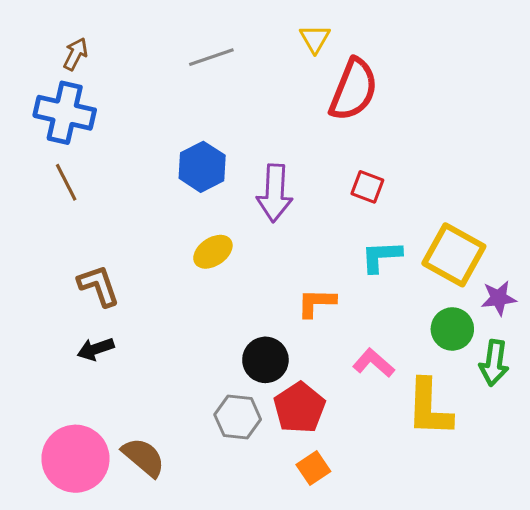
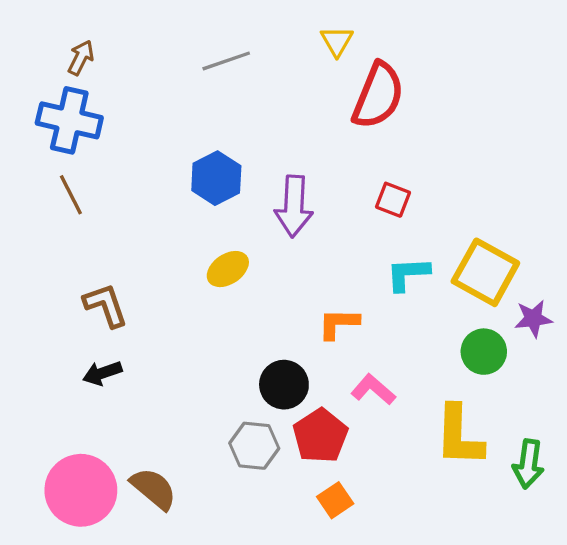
pink L-shape: (374, 363) -> (373, 390), moved
green arrow: (494, 363) -> (528, 464), moved

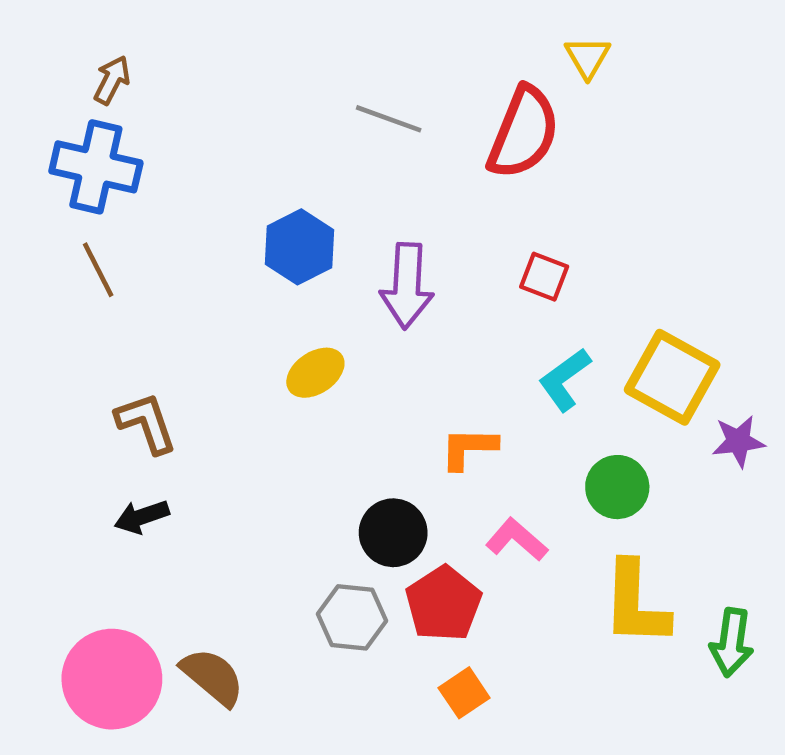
yellow triangle: (337, 41) -> (588, 57), moved
gray line: (226, 61) -> (389, 119), moved, turned 39
cyan L-shape: (408, 274) -> (565, 380), turned -33
green circle: (484, 352) -> (617, 487), moved

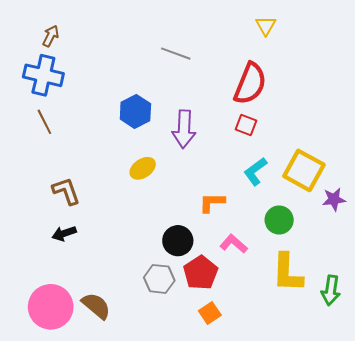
red semicircle: (524, 133) -> (250, 84), moved

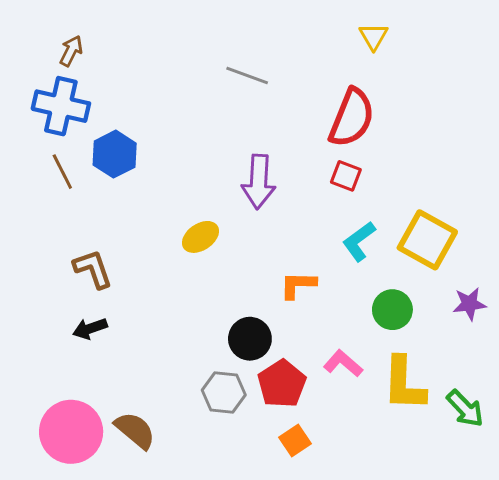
blue hexagon: (135, 111) -> (115, 154), moved
purple star: (334, 199) -> (469, 304), moved
pink L-shape: (234, 244) -> (343, 363), moved
green arrow: (331, 290) -> (465, 409), turned -52

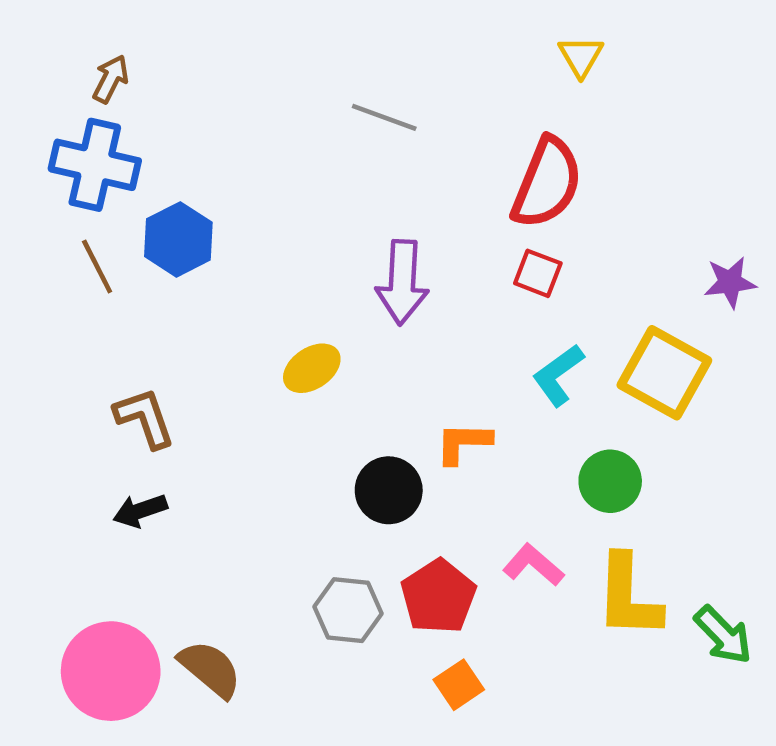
purple star: (469, 304) -> (730, 282), moved
black circle: (250, 339) -> (389, 490), moved

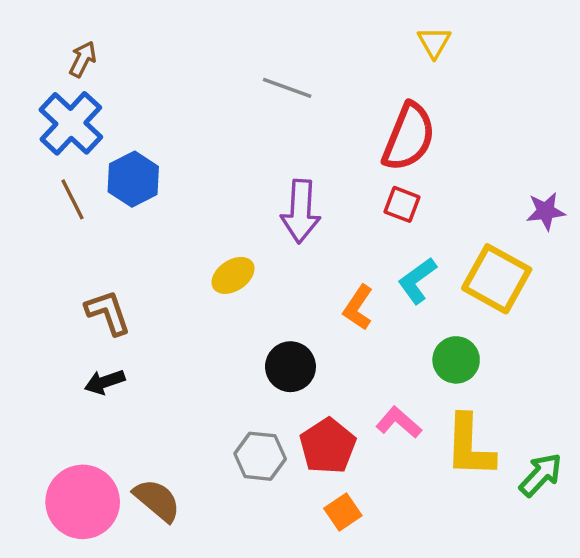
blue cross: (95, 165) -> (71, 123), turned 30
orange L-shape: (463, 443) -> (358, 308), moved, turned -57
green arrow: (723, 635) -> (541, 475), turned -93

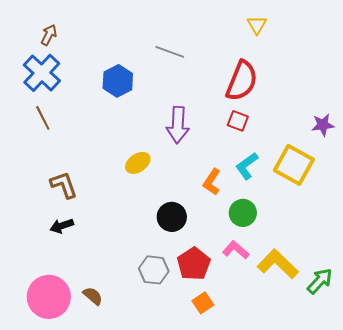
blue hexagon: (133, 179) -> (118, 81), moved
green circle: (456, 360) -> (243, 213), moved
yellow L-shape: (470, 446) -> (278, 264), turned 132
brown semicircle: (157, 500) -> (93, 296), size x0.7

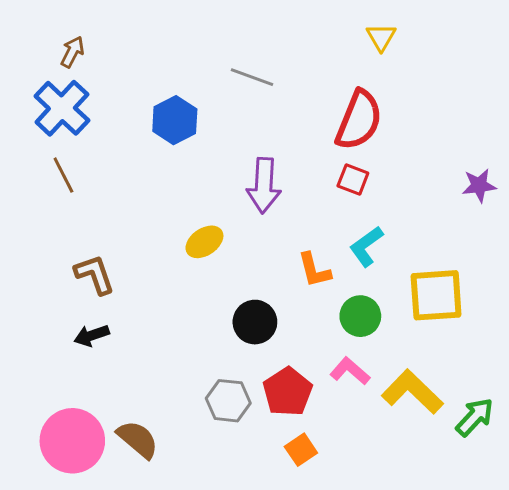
yellow square: (294, 165) -> (436, 295), moved, turned -33
orange L-shape: (212, 182) -> (314, 270), turned -48
brown semicircle: (93, 296) -> (138, 439), size x1.4

